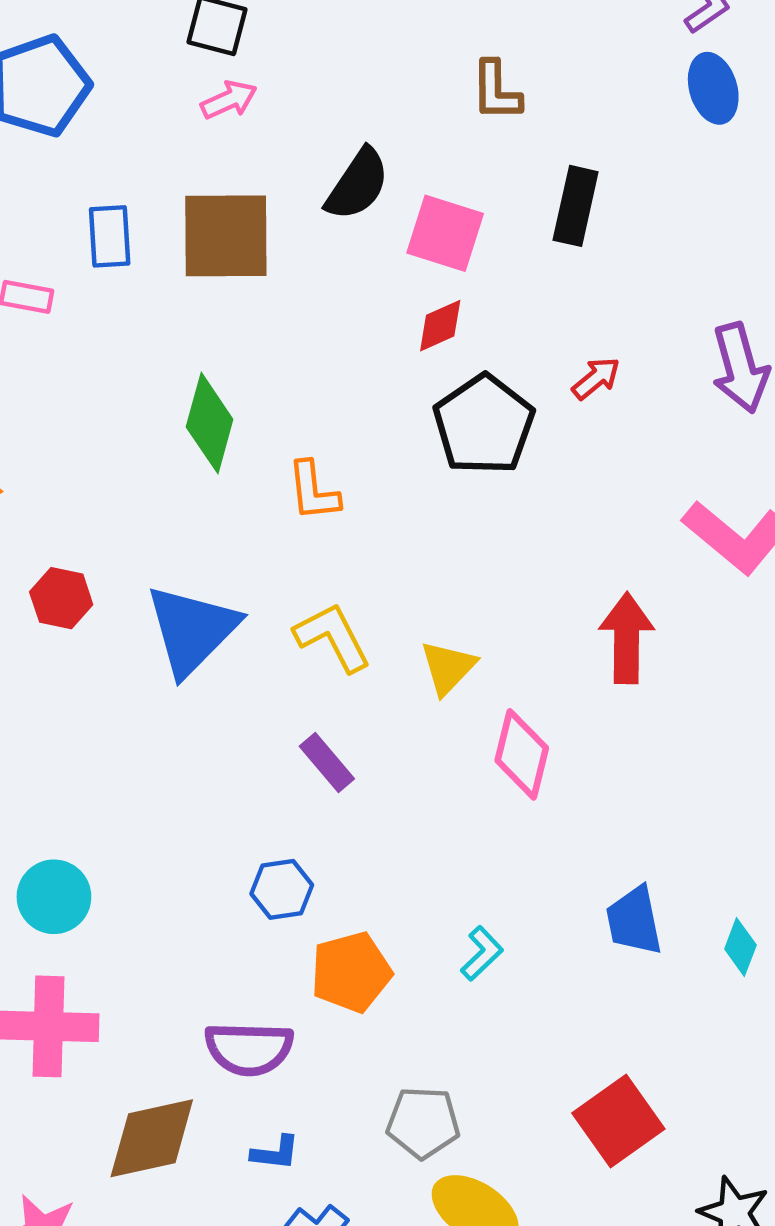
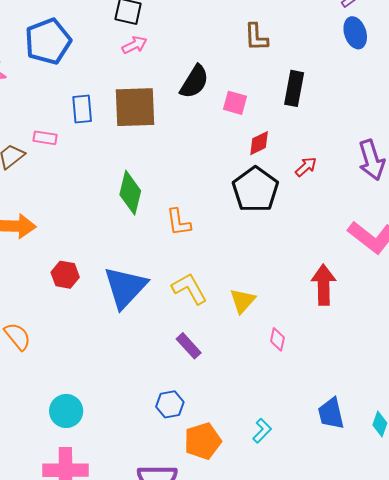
pink square: (445, 233) -> (235, 103), size x0.7
red diamond: (440, 326) -> (259, 143), moved
pink diamond: (522, 754) -> (277, 339), size x0.6

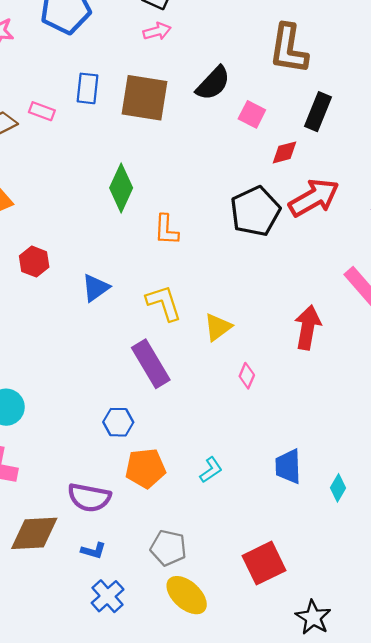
brown L-shape: (256, 37) -> (289, 49), size x1.6
red diamond: (259, 143) -> (284, 152), moved
red arrow: (306, 167) -> (314, 198), size x2.0
blue triangle: (125, 287) -> (96, 288), size x0.6
purple rectangle: (189, 346) -> (151, 364), size x1.6

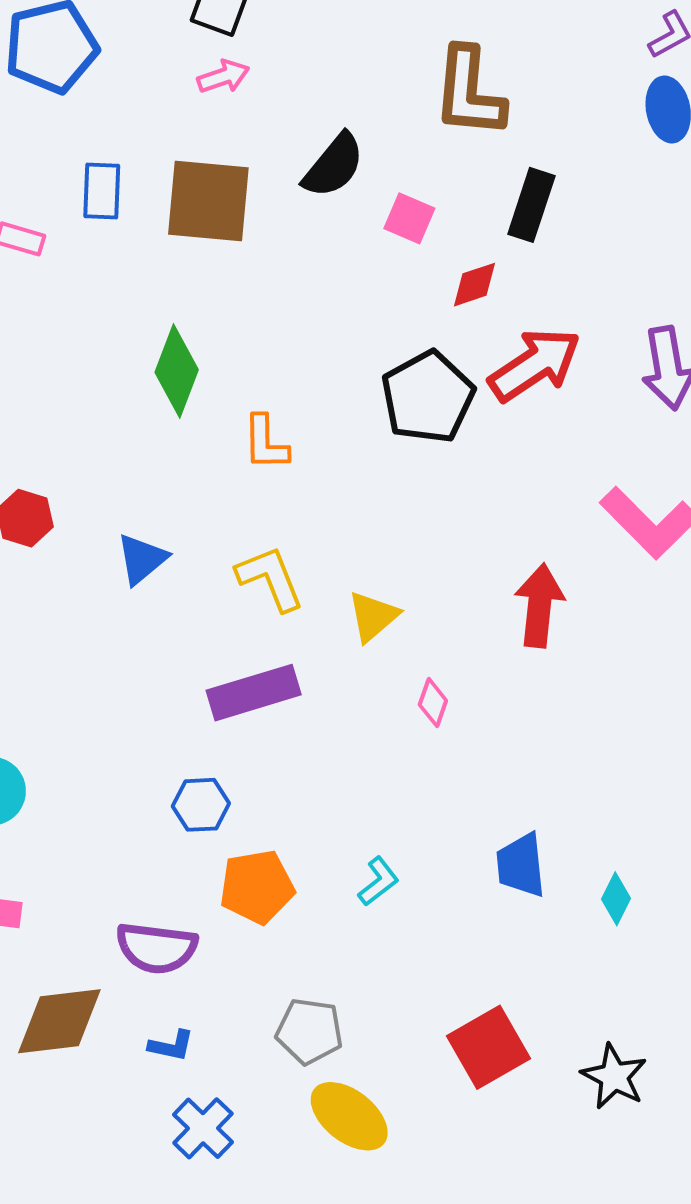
purple rectangle: (151, 364) -> (254, 693), turned -72
black star: (313, 617) -> (614, 1077), moved

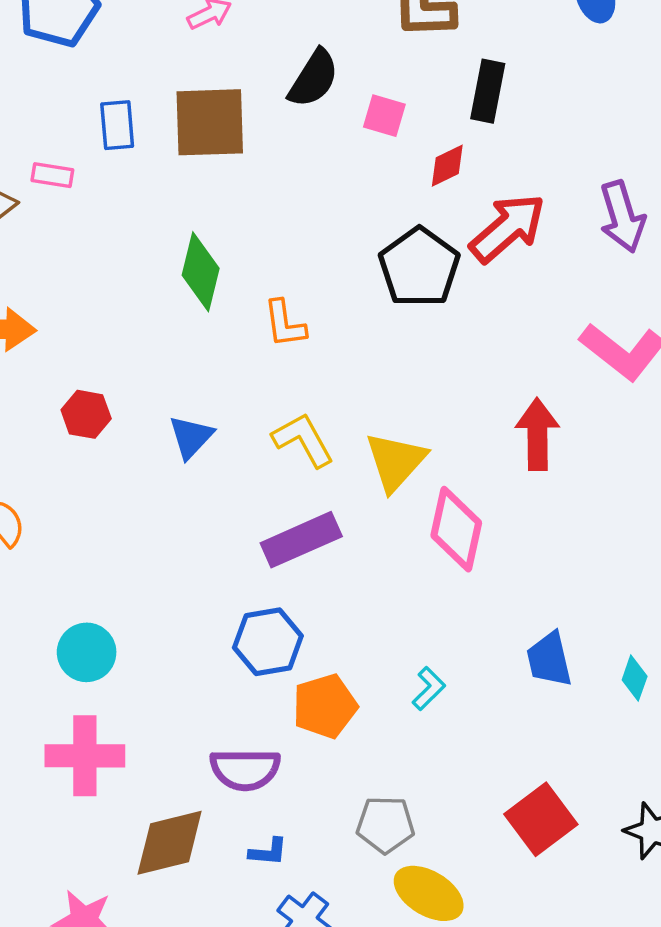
yellow triangle: (373, 616) -> (396, 461), size x1.4
pink diamond: (433, 703) -> (456, 529), size x2.0
blue hexagon: (201, 805) -> (268, 642), size x1.4

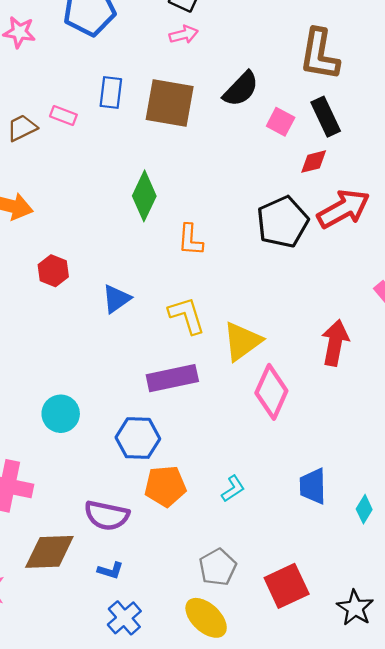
black rectangle: (488, 91) -> (326, 117), moved, turned -48
cyan circle: (87, 652) -> (61, 414), moved
gray pentagon: (385, 825) -> (218, 567), moved, turned 30

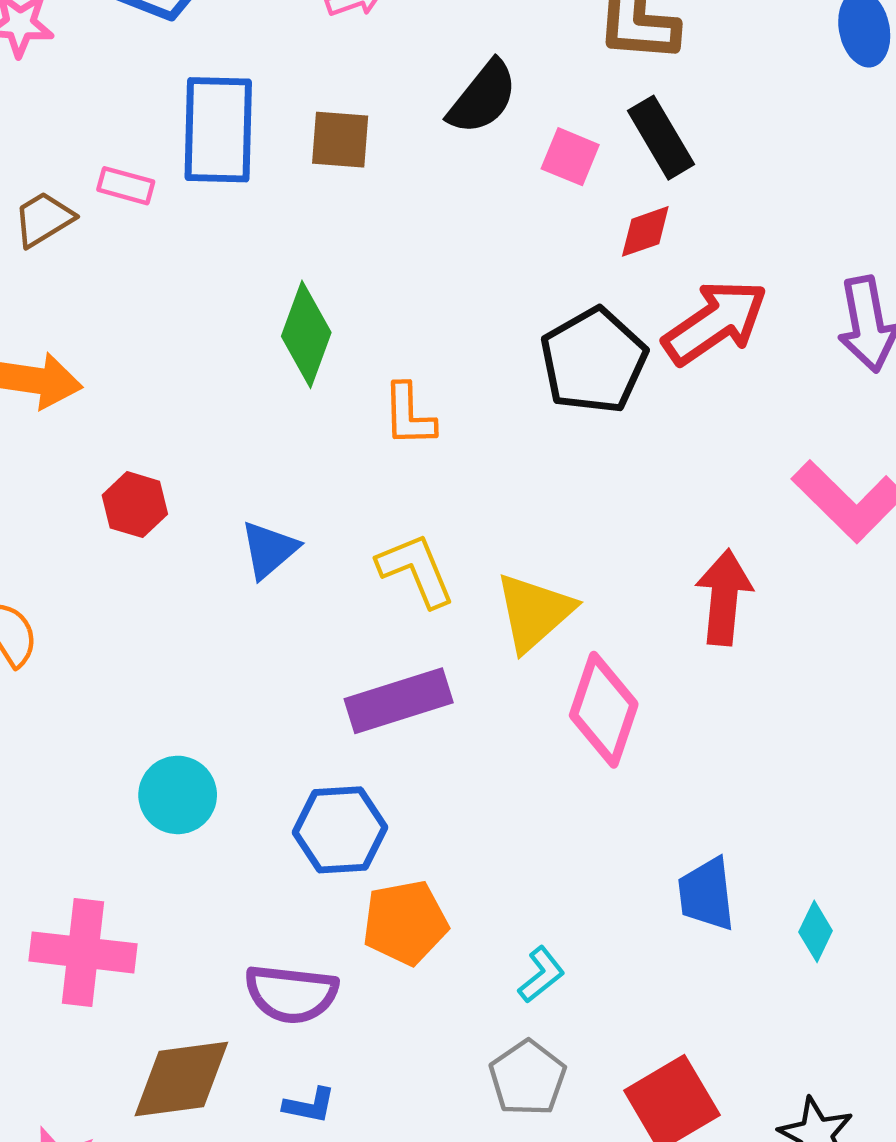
blue rectangle: (111, 93) -> (218, 130), size x1.6
brown square: (170, 103) -> (340, 140), size x0.6
cyan L-shape: (233, 489) -> (541, 975), moved

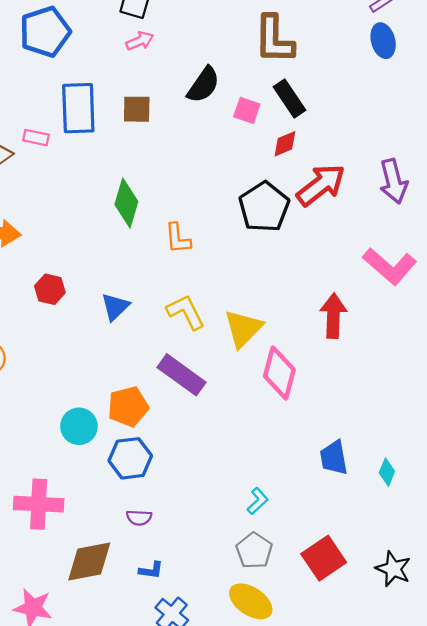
purple rectangle: (399, 701) -> (181, 375), turned 57
blue hexagon: (340, 830) -> (130, 458), moved
orange pentagon: (405, 923) -> (128, 407), moved
purple semicircle: (291, 994) -> (139, 518), size x0.6

